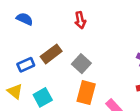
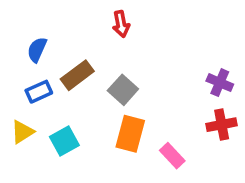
blue semicircle: (25, 19) -> (37, 50), moved, turned -91
yellow triangle: (15, 91) -> (22, 132), turned 49

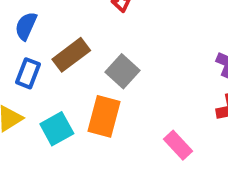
blue rectangle: (39, 92) -> (28, 73), turned -45
orange rectangle: (130, 134) -> (104, 116), moved

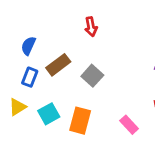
orange rectangle: (104, 116) -> (80, 121), moved

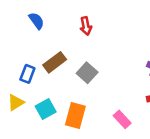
blue semicircle: (28, 46) -> (36, 21), moved, turned 120

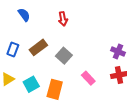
blue rectangle: (27, 74) -> (13, 49), moved
pink rectangle: (122, 119) -> (88, 78), moved

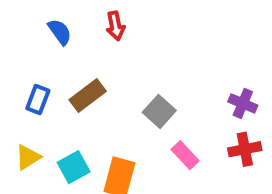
red arrow: (63, 19) -> (115, 26), moved
gray square: (64, 56) -> (159, 111), moved

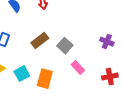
brown rectangle: (88, 96) -> (40, 41), moved
red cross: (245, 149) -> (110, 77), moved

